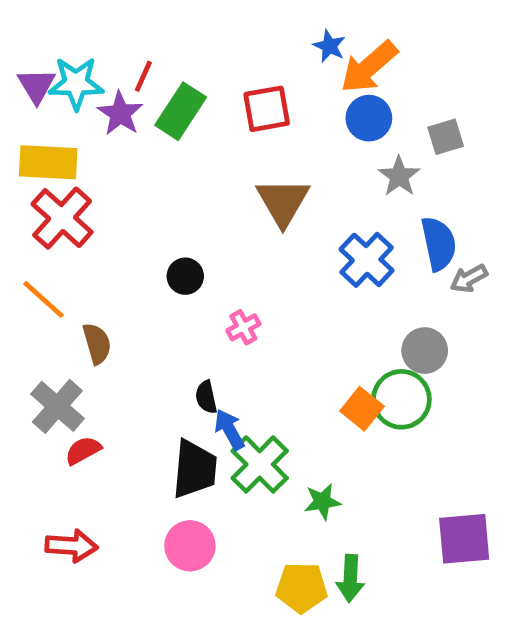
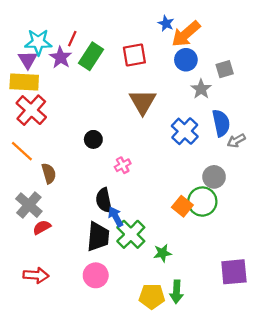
purple triangle: (37, 86) -> (28, 60), moved
black semicircle: (206, 397) -> (104, 200), size x1.5

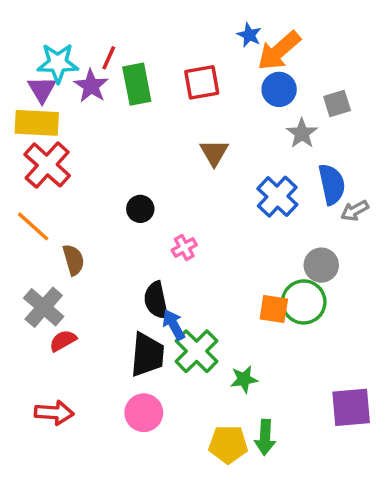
green rectangle: (91, 56) -> (137, 84), turned -44
brown triangle: (143, 102) -> (214, 153), size x0.7
orange square: (182, 206) -> (274, 309), turned -30

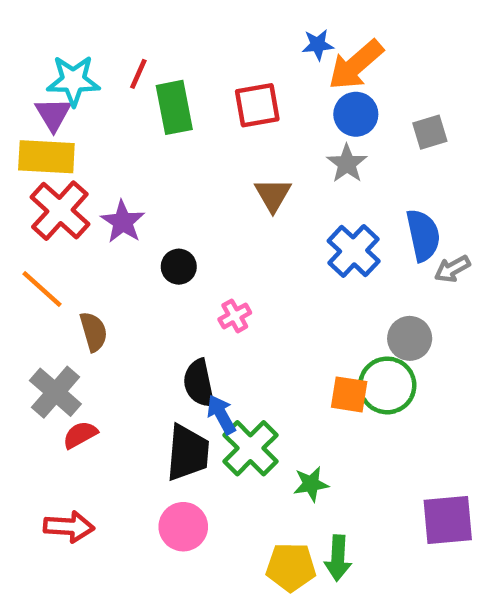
blue star: (249, 35) -> (318, 45), turned -30
purple star: (91, 86) -> (123, 222), moved
gray star: (302, 133) -> (347, 164), moved

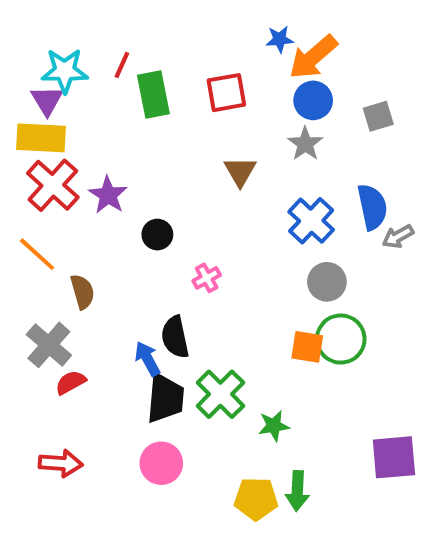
gray circle: (410, 338) -> (327, 282), moved
blue arrow: (221, 415) -> (147, 359), moved

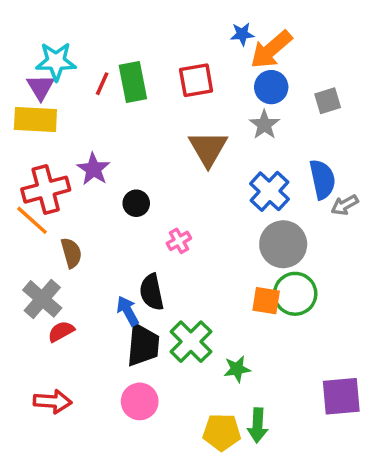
red line: (122, 65) -> (102, 84), moved
brown triangle: (240, 171) -> (208, 149), size x1.4
red cross: (53, 185) -> (46, 190), moved, turned 33
gray circle: (327, 282) -> (283, 244), size x1.4

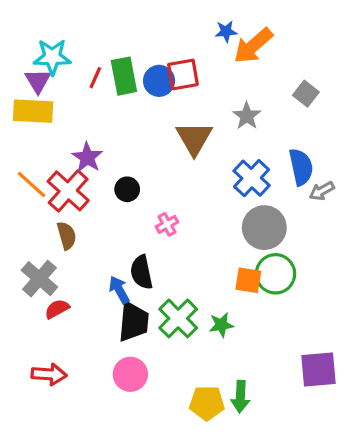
blue circle: (271, 87) -> (159, 81), moved
gray square: (328, 101) -> (306, 94), turned -35
red cross: (46, 190) -> (68, 191), moved, turned -33
orange line: (32, 220) -> (31, 185), moved
green star: (237, 369) -> (221, 325), moved

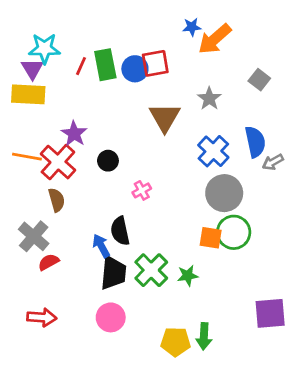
orange line: (31, 185) -> (27, 157), turned -32

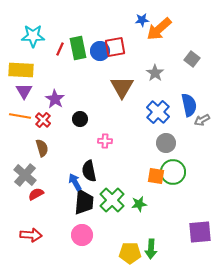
purple triangle: (32, 69) -> (24, 91), moved
red cross: (58, 162) -> (43, 120), size x0.6
pink cross: (142, 190) -> (105, 141), turned 32
gray circle: (224, 193) -> (166, 143), size x0.7

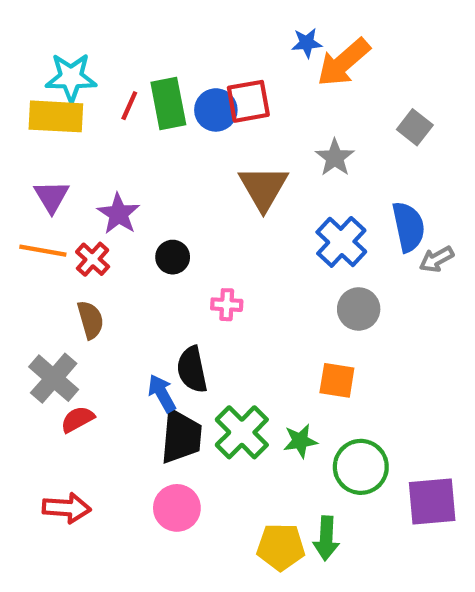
yellow rectangle: (21, 70) -> (56, 116), moved
green circle: (173, 172) -> (361, 467), moved

